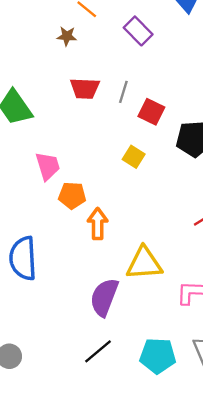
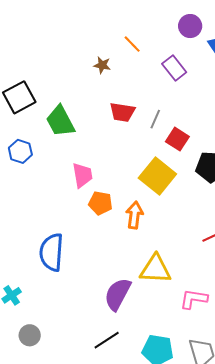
brown star: (67, 36) -> (102, 65), moved
yellow square: (134, 157) -> (157, 176), size x1.8
orange arrow: (98, 224) -> (134, 215), moved

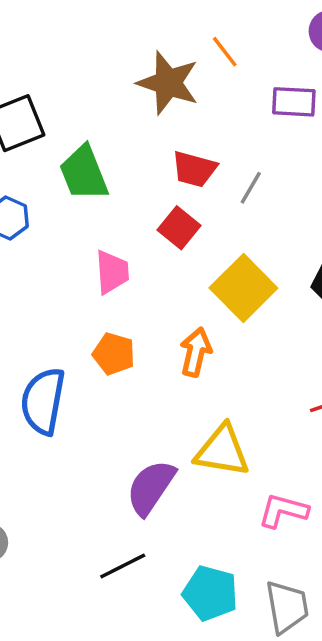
brown star: (102, 65) -> (168, 83), size x2.0
purple rectangle: (174, 68) -> (294, 102), turned -55
red square: (177, 139) -> (179, 228), moved
orange pentagon: (100, 203) -> (114, 354), moved

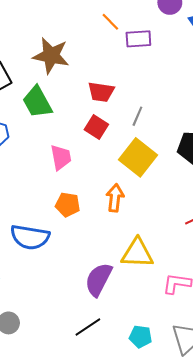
brown star: (168, 83) -> (51, 56), moved
purple rectangle: (294, 102) -> (138, 39), moved
gray line: (251, 188) -> (137, 116), moved
blue semicircle: (43, 401) -> (30, 237), turned -84
cyan pentagon: (210, 593) -> (141, 337), size x0.7

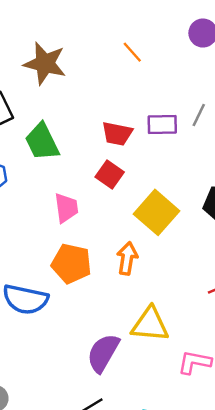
purple rectangle: (138, 39) -> (162, 124), moved
brown star: (51, 56) -> (45, 63), moved
gray line: (137, 116) -> (199, 115), moved
orange pentagon: (68, 205) -> (71, 264), size x1.4

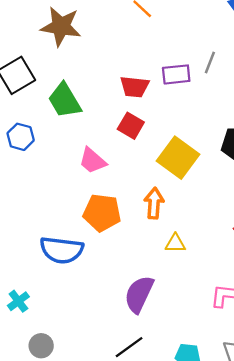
pink trapezoid: (66, 208) -> (93, 161), turned 144
yellow triangle: (150, 324) -> (175, 243), moved, size x0.6

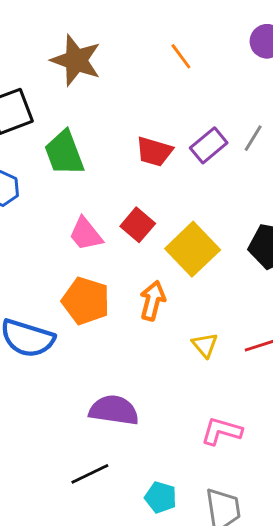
purple rectangle: (176, 74) -> (209, 145), turned -44
red square: (131, 126) -> (138, 225), moved
yellow triangle: (175, 243) -> (205, 345), moved, turned 40
purple semicircle: (139, 294) -> (114, 410), turned 63

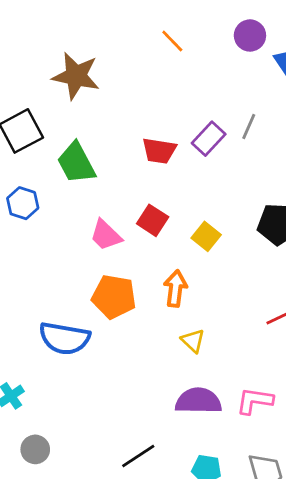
orange line: (181, 56) -> (172, 41), moved
yellow square: (193, 249) -> (206, 236), size x0.6
yellow triangle: (205, 345) -> (193, 341), moved
purple semicircle: (114, 410) -> (198, 401), moved

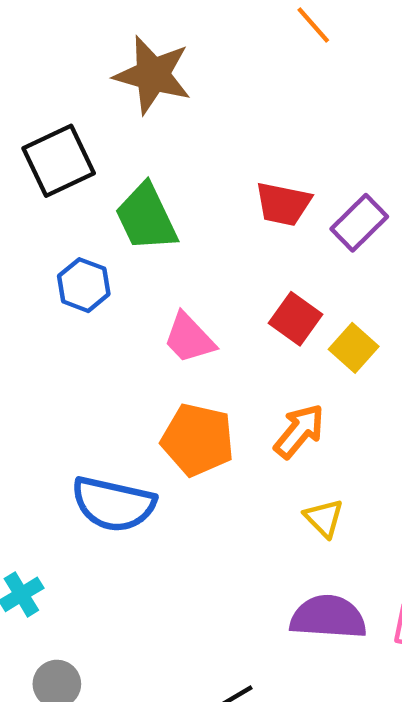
purple rectangle: (209, 139) -> (359, 223), moved
blue hexagon: (23, 203) -> (84, 285), moved
red square: (153, 220) -> (296, 319), moved
orange arrow: (175, 289) -> (299, 431), turned 30

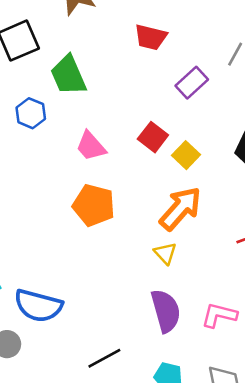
red trapezoid: (283, 204) -> (151, 37), moved
orange arrow: (299, 431) -> (180, 208), moved, size x1.4
blue semicircle: (113, 504) -> (38, 306), moved
purple semicircle: (328, 617) -> (166, 311), turned 69

